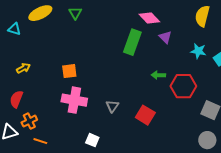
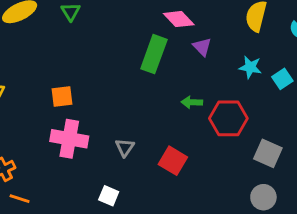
white square: (92, 140) -> (109, 196), moved

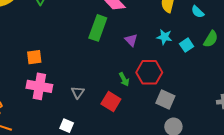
purple triangle: (202, 47) -> (131, 40), moved
green arrow: (192, 102) -> (124, 79), moved, turned -120
gray square: (268, 153) -> (165, 99), moved

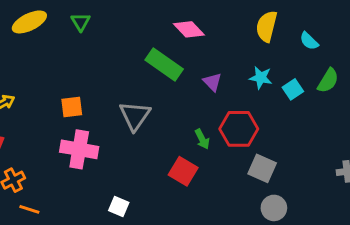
green rectangle: (98, 28) -> (164, 64), turned -75
gray triangle: (78, 92) -> (135, 116), moved, size x1.6

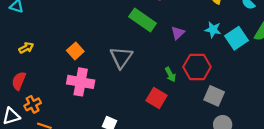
purple triangle: (212, 82) -> (178, 33), turned 32
cyan square: (293, 89) -> (236, 38), size x1.5
orange square: (72, 107) -> (75, 51), turned -35

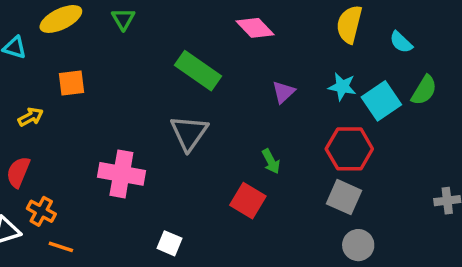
green rectangle: (143, 20) -> (198, 71), moved
orange square: (75, 51) -> (72, 83), moved, turned 35
red hexagon: (197, 67) -> (349, 149), moved
orange cross: (33, 104) -> (41, 211), turned -35

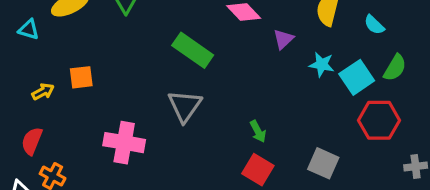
orange square: (72, 83) -> (81, 77), moved
purple triangle: (283, 92) -> (283, 39), moved
red hexagon: (349, 149) -> (379, 120), moved
red square: (248, 201) -> (258, 170), moved

